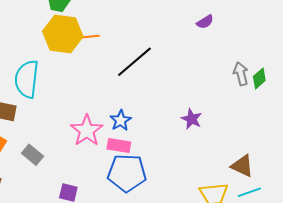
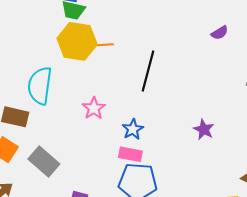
black line: (134, 62) -> (148, 71), turned -36
pink star: (87, 131) -> (94, 108), moved, size x0.7
gray rectangle: (33, 155) -> (44, 161), size x1.4

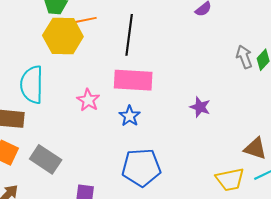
orange line: (103, 45) -> (86, 20), moved
black line: (148, 71) -> (129, 35), moved
pink rectangle: (130, 154) -> (133, 80), moved, size x1.6

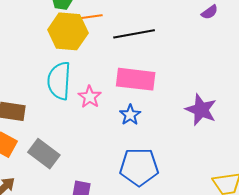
black line: (129, 35) -> (134, 34), turned 69
cyan semicircle: (32, 85) -> (59, 81), moved
purple star: (200, 107) -> (201, 110), size x1.5

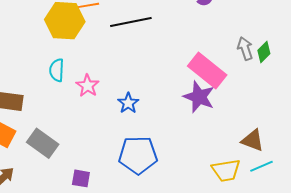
pink rectangle: (136, 79) -> (207, 70), moved, turned 33
cyan semicircle: (59, 81) -> (57, 70), size x0.6

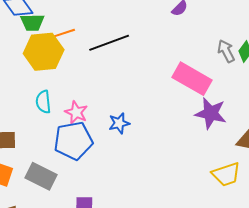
purple star: (199, 97) -> (211, 113), moved
blue star: (128, 103) -> (119, 123), turned 30
blue pentagon: (138, 155) -> (73, 141), moved

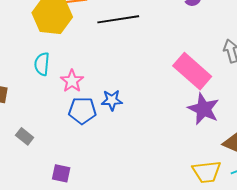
blue pentagon: (73, 141) -> (82, 111), moved, size x0.7
gray rectangle: (41, 176) -> (25, 136), size x0.6

